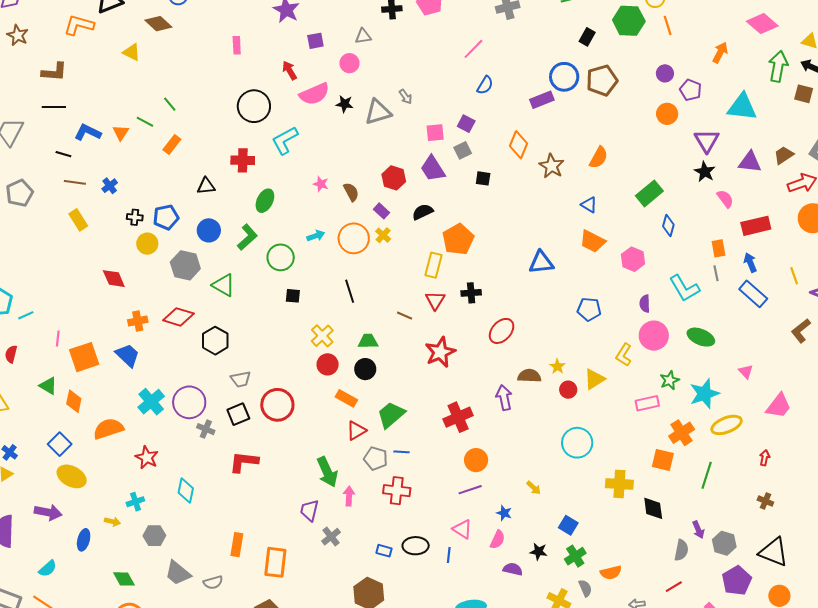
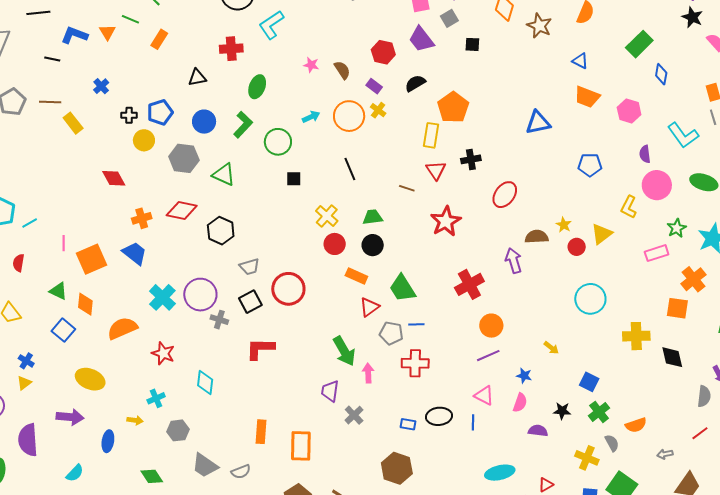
brown line: (75, 182) -> (50, 102), moved
green trapezoid: (391, 415) -> (402, 288), turned -76
blue square: (60, 444) -> (63, 330), moved

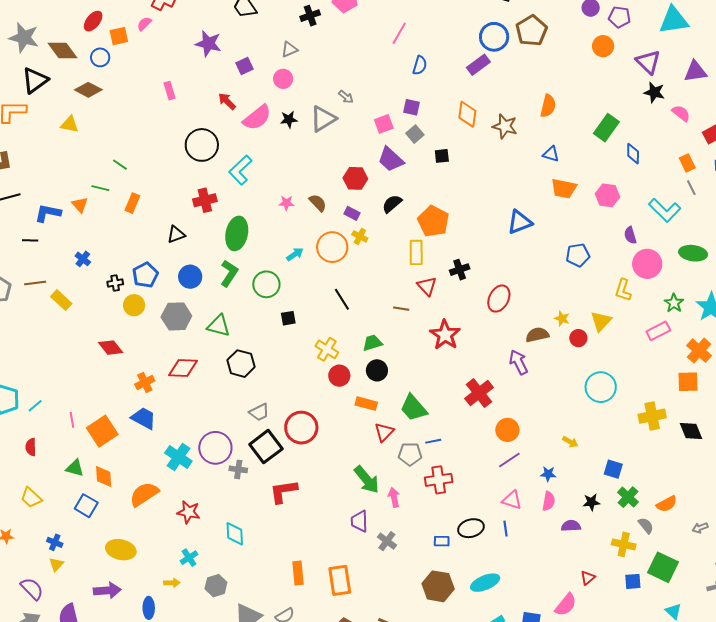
green ellipse: (257, 87) -> (237, 233), size x1.4
black hexagon: (221, 231) -> (241, 364), moved
black square: (250, 302) -> (266, 447), size x1.4
cyan ellipse: (500, 473) -> (485, 583), moved

